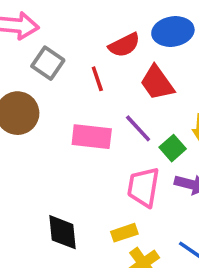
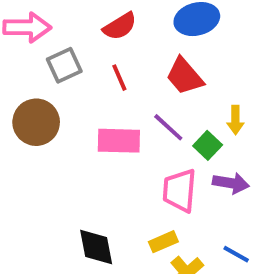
red semicircle: (124, 45) -> (120, 26), moved
gray square: (48, 63) -> (64, 65), turned 36

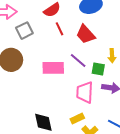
red line: (119, 78) -> (59, 29), moved
green square: (208, 145) -> (98, 69), turned -32

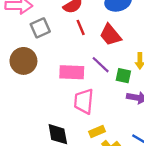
pink trapezoid: (85, 92) -> (84, 101), moved

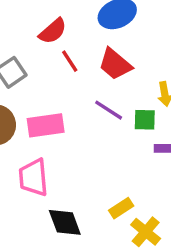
pink rectangle: (72, 72) -> (46, 125), moved
pink trapezoid: (84, 101) -> (33, 177), moved

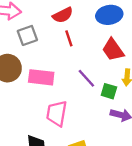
red trapezoid: (115, 64) -> (113, 50), moved
pink trapezoid: (33, 177) -> (57, 113), moved

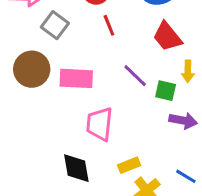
gray square: (27, 35) -> (55, 25), turned -30

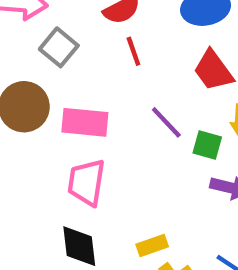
pink trapezoid: (99, 124) -> (86, 182), moved

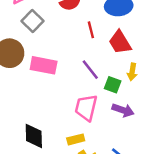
red line: (133, 51) -> (91, 30), moved
pink trapezoid: (86, 182) -> (86, 108), moved

